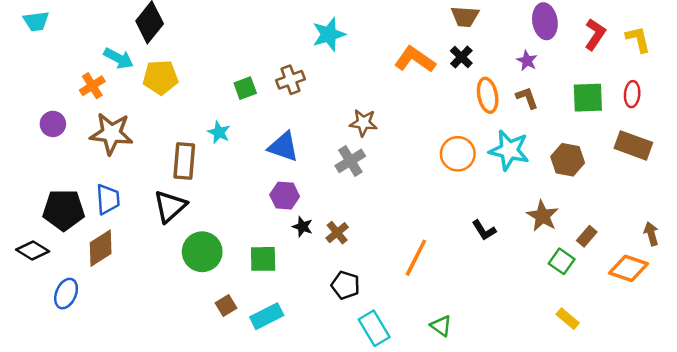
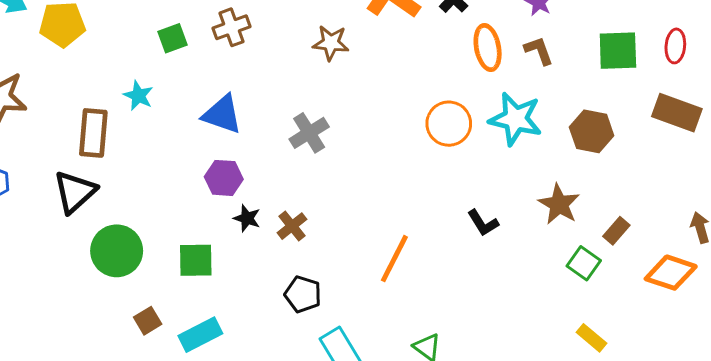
brown star: (363, 123) -> (331, 43), moved

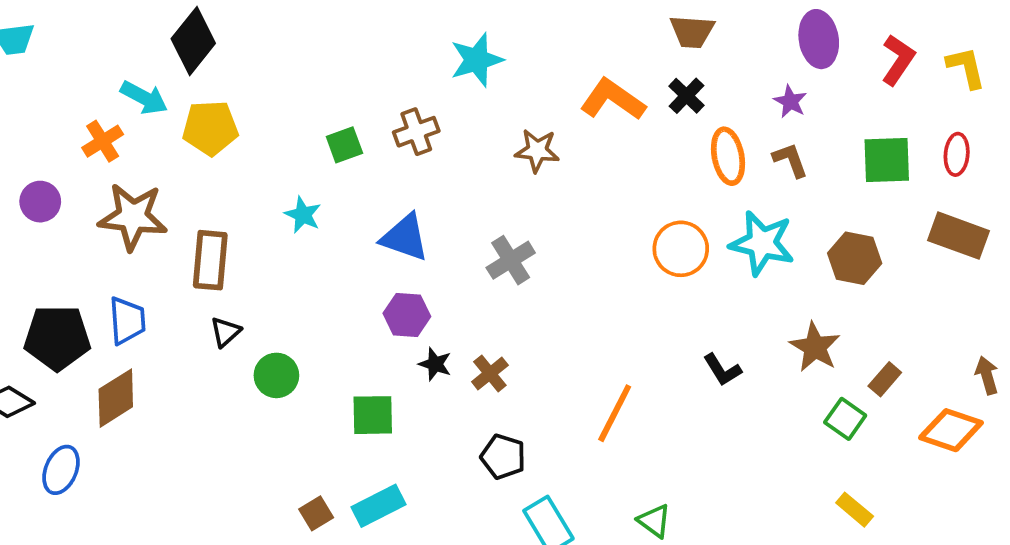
brown rectangle: (93, 133) -> (210, 260), moved
black triangle: (75, 192) -> (225, 332), size x0.6
green circle: (117, 251) -> (276, 375), moved, size x0.7
brown square: (148, 321) -> (316, 513), moved

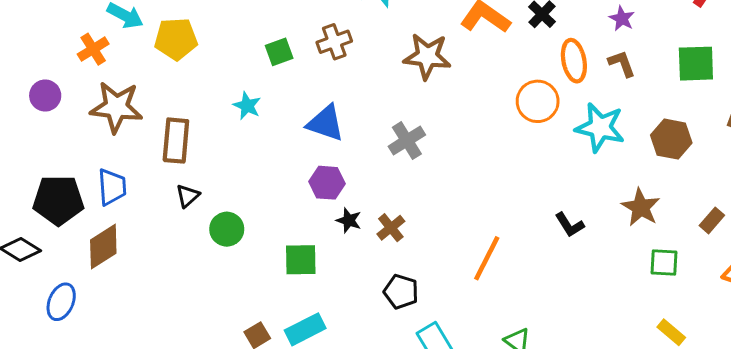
brown star: (537, 151) -> (427, 56), size x1.4
orange circle: (681, 249) -> (538, 101), moved
brown rectangle: (885, 379) -> (712, 220), moved
green square: (845, 419) -> (664, 263), turned -32

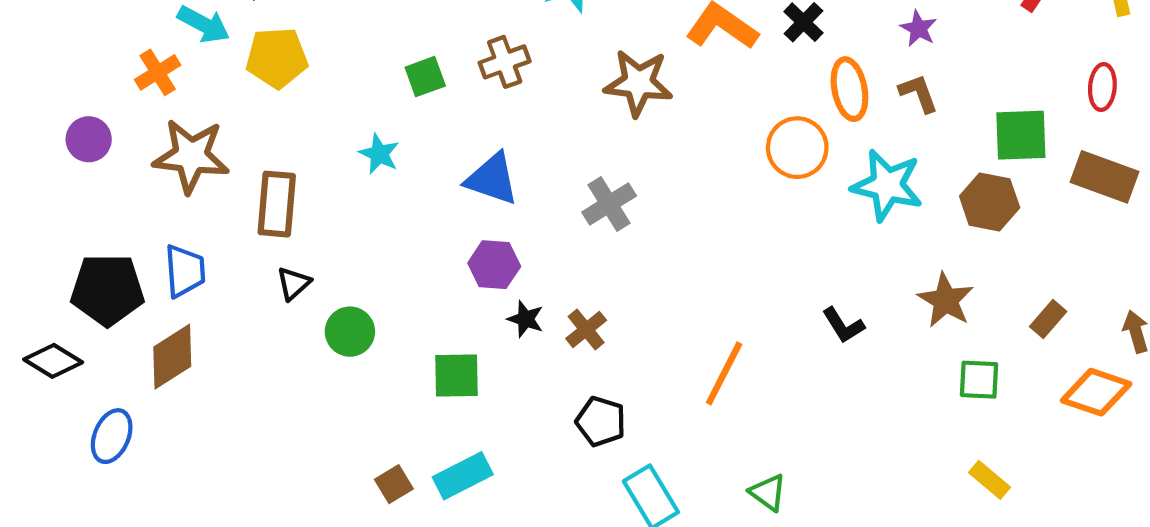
green square: (696, 64) -> (1021, 135), moved

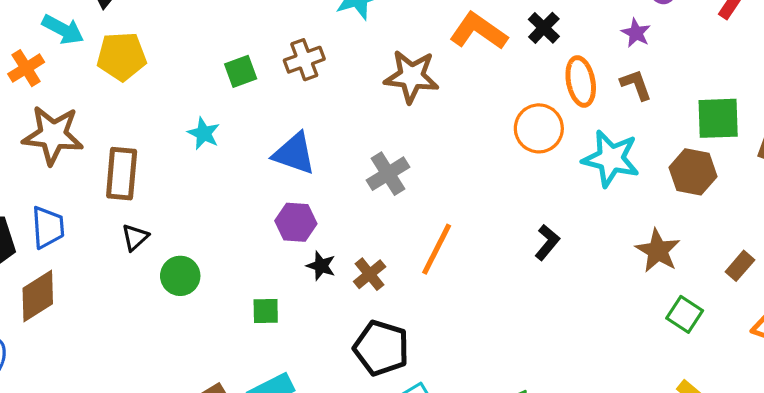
black L-shape: (843, 325) -> (547, 242), moved, turned -108
orange line: (724, 373) -> (437, 249), moved
green square: (457, 375) -> (266, 311), size x0.7
green square: (979, 380) -> (685, 314), turned 30
black pentagon: (601, 421) -> (381, 348), size x1.4

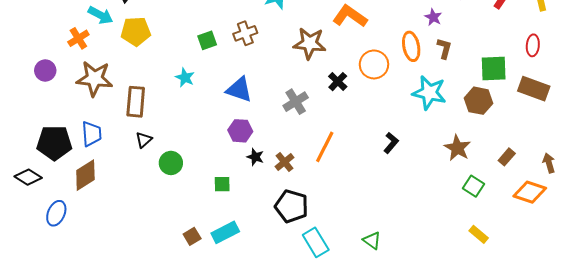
black cross: (544, 28) -> (338, 82), moved
purple star: (636, 33) -> (433, 17), moved
brown L-shape: (636, 85) -> (444, 48), turned 35
orange circle: (539, 128) -> (374, 64), moved

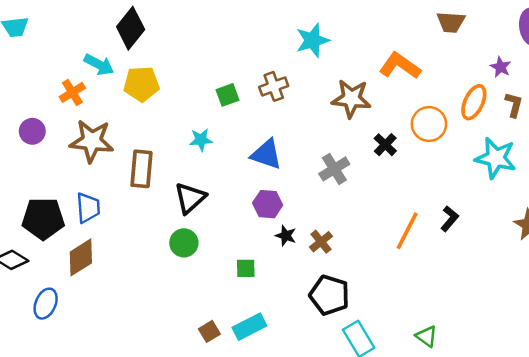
orange ellipse: (411, 46) -> (474, 102), turned 36
cyan star: (185, 78) -> (201, 140), turned -30
black triangle: (144, 140) -> (190, 198), moved, size x1.6
orange line: (325, 147) -> (407, 231), moved

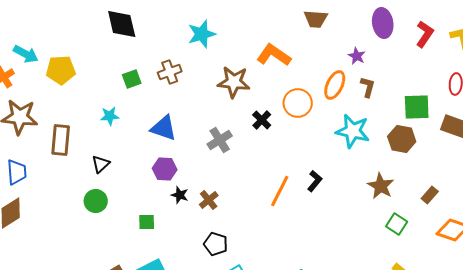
black diamond: (131, 28) -> (122, 24), moved, turned -52
black triangle: (190, 198) -> (101, 164), size x0.7
black pentagon: (329, 295) -> (216, 244), size x0.7

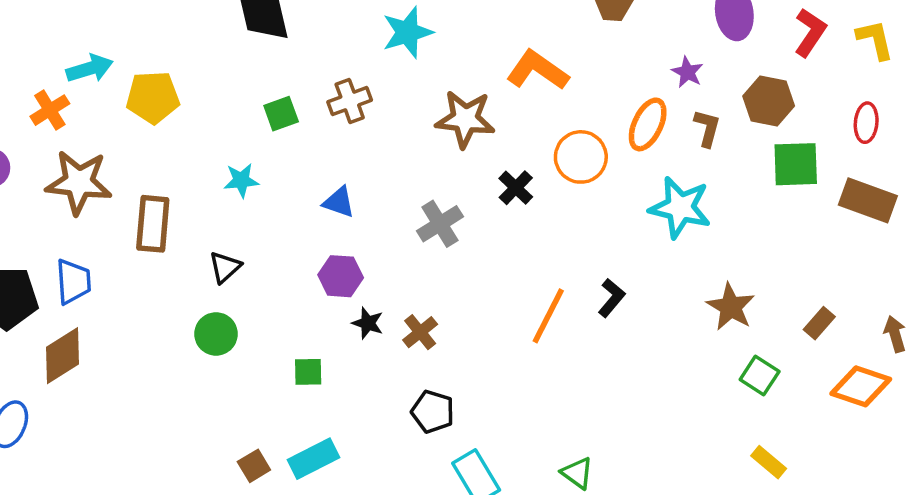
cyan arrow: (26, 54) -> (90, 68), turned -45
blue triangle: (164, 128) -> (339, 202), size x0.7
brown hexagon: (402, 139) -> (769, 101), moved

